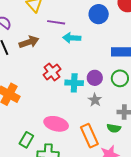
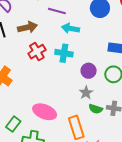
red cross: (52, 72) -> (37, 52), moved
cyan cross: (74, 83) -> (64, 53), moved
green semicircle: (114, 128) -> (96, 109), moved

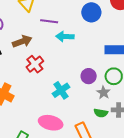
cyan cross: (64, 53) -> (61, 90), moved, turned -36
gray star: (86, 93) -> (103, 93), moved

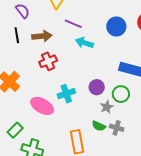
pink ellipse: (51, 123) -> (42, 106), moved

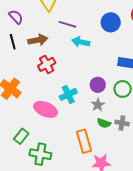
gray star: (107, 107) -> (98, 105), moved

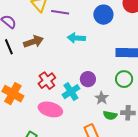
purple line: (68, 24) -> (60, 12), moved
red cross: (47, 64) -> (47, 81), moved
purple circle: (98, 85) -> (88, 79), moved

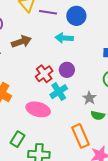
blue circle: (103, 15) -> (76, 16), moved
purple circle: (88, 79) -> (67, 70), moved
red cross: (47, 81) -> (44, 74), moved

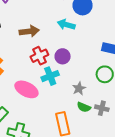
brown arrow: (21, 42) -> (29, 31), moved

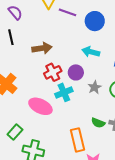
cyan arrow: (66, 25) -> (91, 52), moved
gray star: (79, 88) -> (95, 87), moved

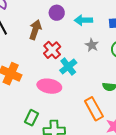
brown arrow: (42, 48) -> (35, 30), turned -48
purple circle: (76, 72) -> (57, 13), moved
gray star: (95, 87) -> (92, 45), moved

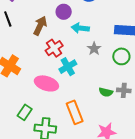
cyan arrow: (83, 20) -> (80, 28), moved
orange rectangle: (94, 109) -> (75, 112), moved

